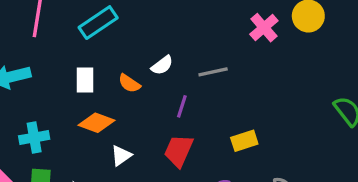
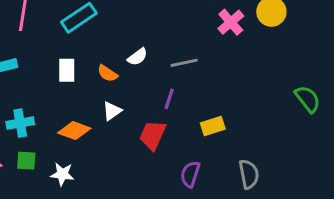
purple line: (182, 106) -> (169, 99), moved
orange diamond: (96, 123) -> (74, 131), moved
white triangle: (121, 156) -> (112, 111), moved

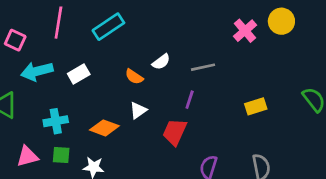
white rectangle: (67, 70) -> (79, 74), moved, turned 60
yellow rectangle: (213, 126) -> (256, 106), moved

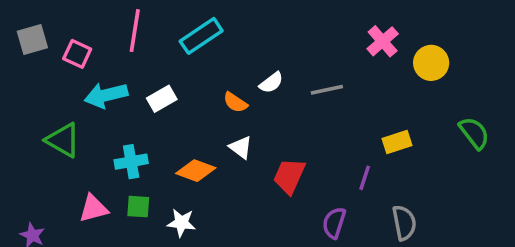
yellow circle: (281, 21) -> (431, 63), moved
purple line: (190, 100) -> (365, 178), moved
white triangle: (138, 110) -> (241, 147), turned -48

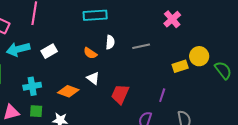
cyan rectangle: (201, 36) -> (95, 15), moved, turned 30
yellow circle: (431, 63) -> (199, 56), moved
white semicircle: (271, 83) -> (110, 42), turned -48
yellow rectangle: (397, 142) -> (180, 66), moved

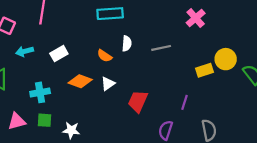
cyan arrow: (18, 49) -> (25, 51), size x0.7
white triangle: (93, 78) -> (108, 84), turned 48
orange diamond: (68, 91) -> (80, 81), moved

